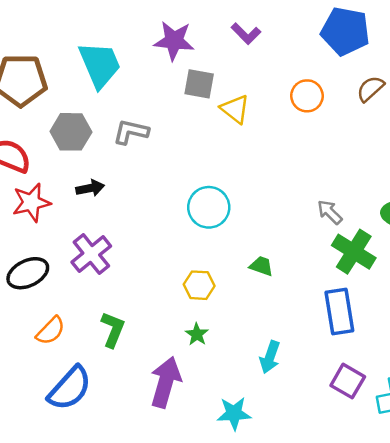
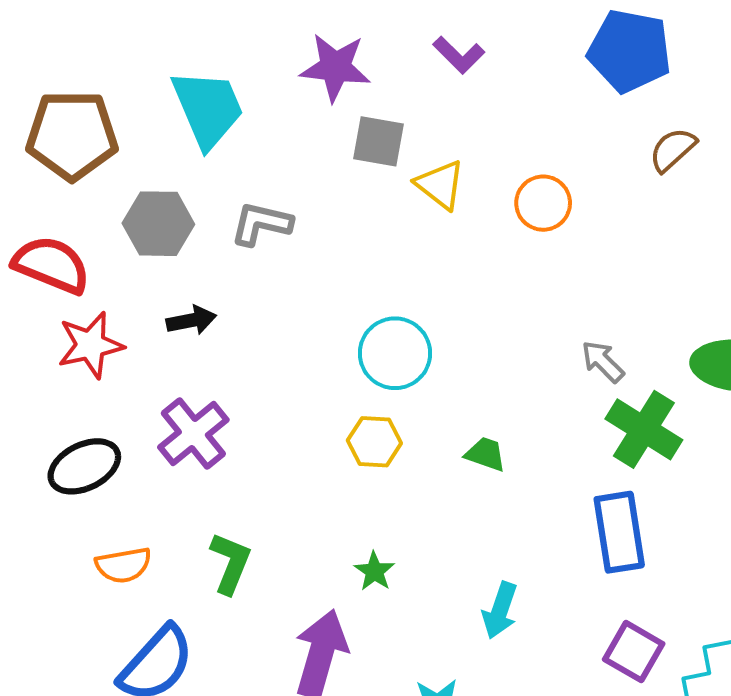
orange circle: (307, 96) -> (543, 203), moved
yellow hexagon: (199, 285) -> (374, 442), moved
orange semicircle: (51, 331) -> (123, 565), turned 36

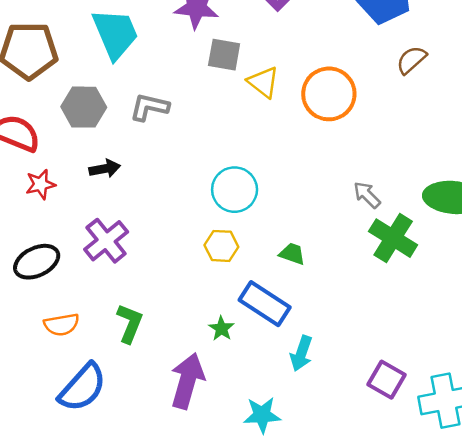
orange circle: (543, 203) -> (329, 94), size x1.5
red star: (91, 345) -> (41, 184), size x0.7
blue rectangle: (619, 532) -> (265, 304), moved, turned -48

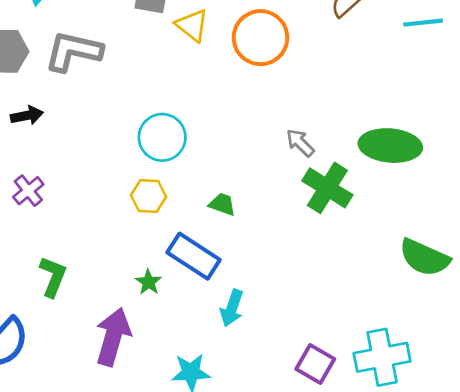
gray L-shape: (149, 107) -> (73, 51), size x1.4
purple cross: (106, 241) -> (28, 191), size x0.7
purple square: (387, 380) -> (315, 364), moved

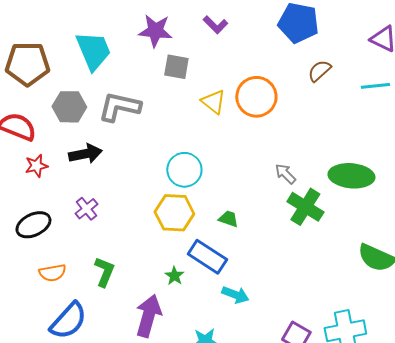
yellow triangle: (192, 25) -> (213, 102), moved
black arrow: (27, 115) -> (85, 154), size x1.4
yellow hexagon: (149, 196) -> (174, 213), size x1.5
cyan arrow: (232, 308) -> (235, 295), turned -88

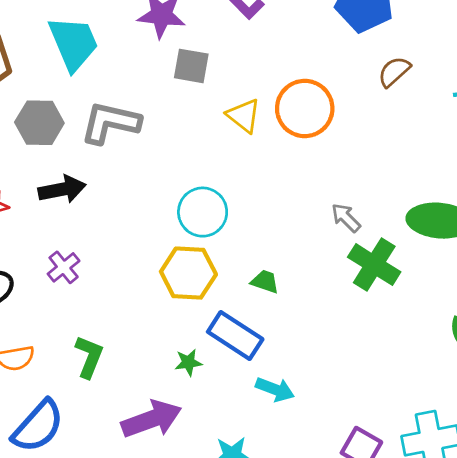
green star: (174, 276) -> (188, 362), turned 30
purple arrow: (148, 316) -> (152, 419), turned 54

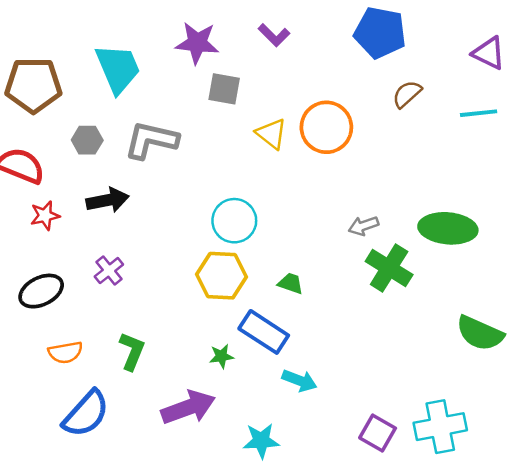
gray hexagon: (39, 123) -> (87, 140), size x0.7
gray arrow: (346, 218) -> (363, 226), turned -64

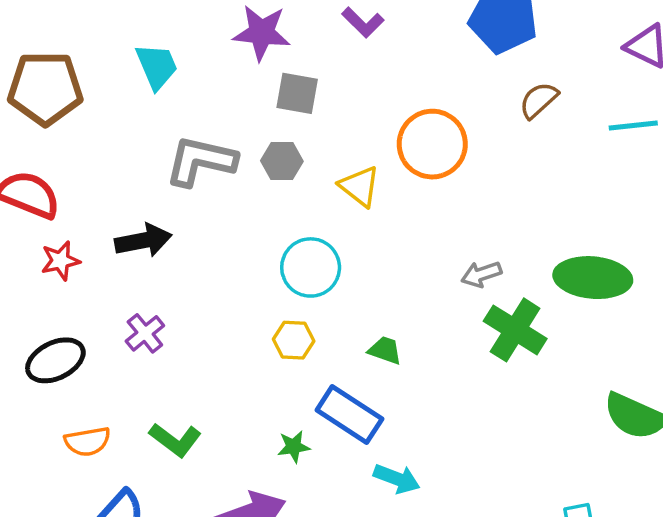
cyan trapezoid: (118, 68) -> (157, 66), size x0.7
yellow triangle: (271, 134) -> (360, 186), moved
gray hexagon: (87, 140) -> (282, 161), moved
yellow hexagon: (221, 276) -> (294, 340), size x0.6
green L-shape: (132, 351) -> (175, 440), turned 105

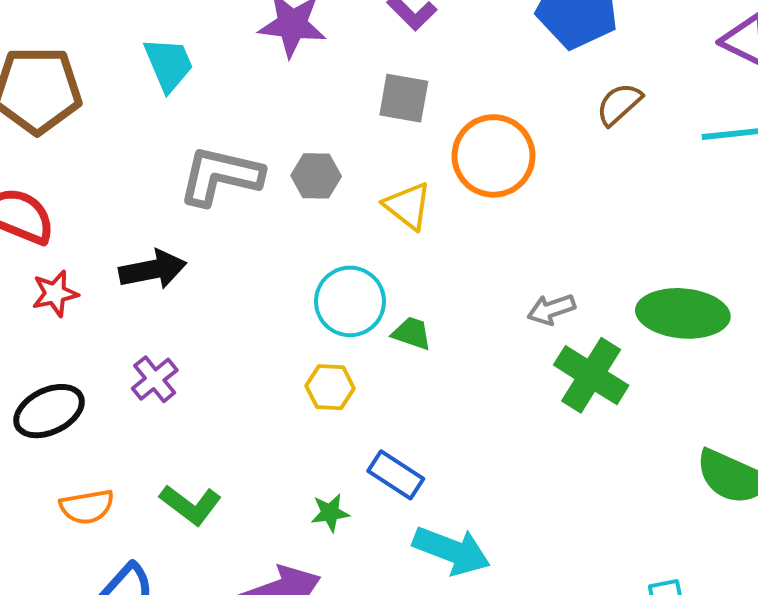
gray square: (297, 93) -> (404, 98), moved
green trapezoid: (385, 350) -> (412, 333), moved
blue rectangle: (349, 414) -> (396, 475), size x0.7
cyan arrow: (397, 479) -> (452, 551), size x1.4

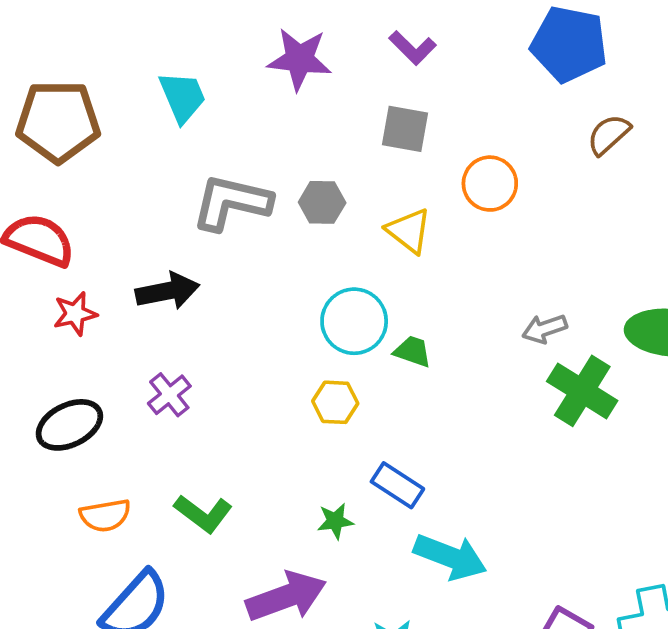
orange circle: (493, 156) -> (490, 184), size x0.7

